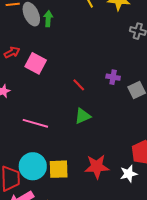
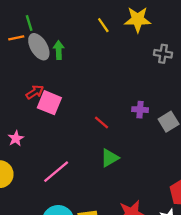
red arrow: (12, 52) -> (35, 92), moved
pink line: (35, 123) -> (56, 172), turned -50

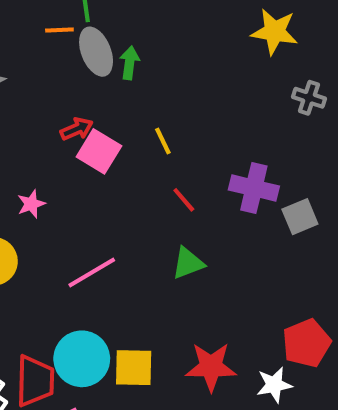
yellow line: (103, 25) -> (163, 141), moved
purple cross: (140, 110) -> (254, 188), size x1.6

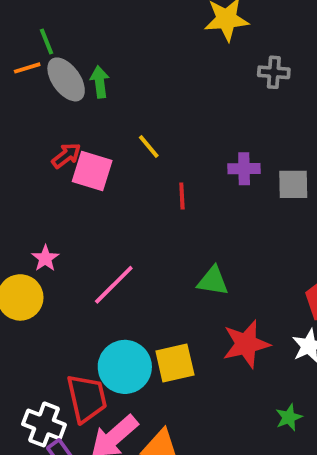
purple cross: (254, 188) -> (244, 169), size x0.7
red line: (184, 200) -> (182, 196), turned 52
pink star: (31, 204) -> (45, 258), moved
gray square: (300, 217) -> (293, 184), turned 36
green triangle: (188, 263) -> (213, 281), moved, turned 44

